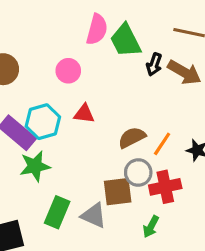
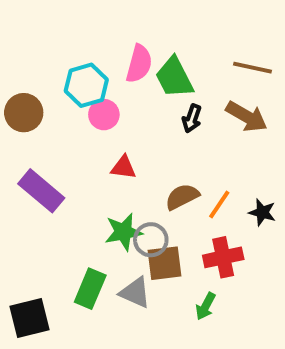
black arrow: (154, 64) -> (192, 118), moved
cyan hexagon: (43, 122) -> (86, 85), moved
green star: (35, 166) -> (123, 232), moved
gray circle: (138, 173) -> (151, 240), moved

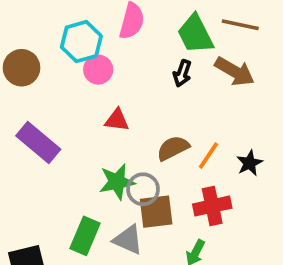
green trapezoid: (174, 77) -> (195, 34), moved
black star: (262, 212) -> (250, 163), turned 30

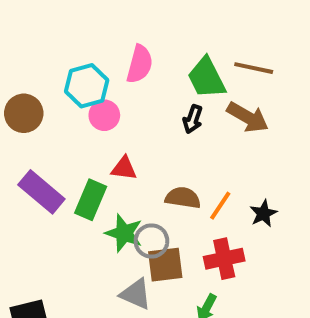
brown semicircle: (173, 148) -> (183, 198), turned 36
green star: (117, 182) -> (124, 233), turned 30
green rectangle: (85, 236) -> (91, 200), moved

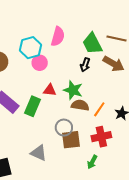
green star: (124, 233) -> (73, 90), moved
gray triangle: (136, 294) -> (39, 153), moved

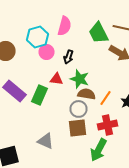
black arrow: (85, 65) -> (68, 57), moved
gray circle: (64, 128) -> (78, 109), moved
green arrow: (92, 162) -> (98, 150), size x1.6

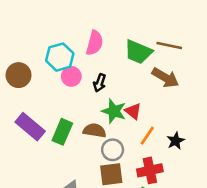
green trapezoid: (98, 33) -> (138, 52), turned -40
red triangle: (56, 79) -> (133, 111), moved, turned 32
brown semicircle: (86, 94) -> (94, 130), moved

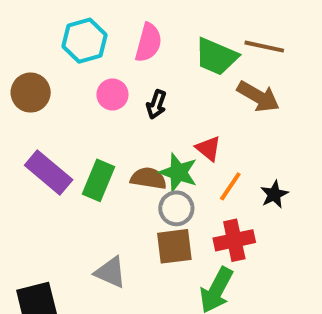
cyan hexagon: (60, 57) -> (85, 41), moved
green star: (114, 111) -> (178, 172), moved

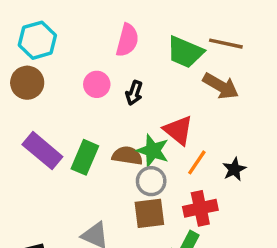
cyan hexagon: (85, 41) -> (37, 40), moved
red triangle: (208, 148) -> (178, 130), size x1.4

